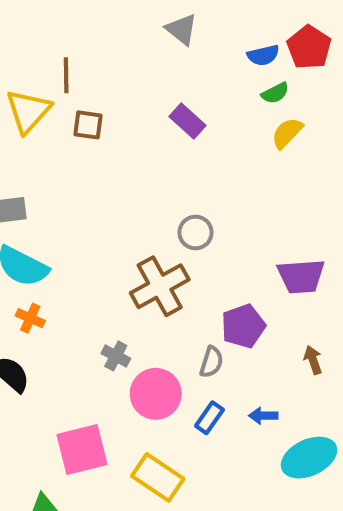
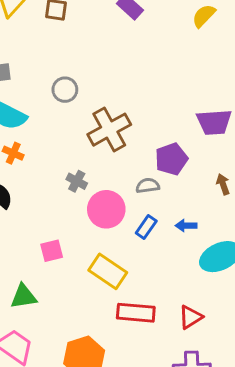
gray circle: (196, 233) -> (65, 90), moved
gray semicircle: (211, 362) -> (148, 186), turned -115
pink square: (82, 450) -> (52, 251), size x0.6

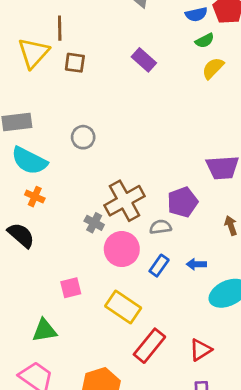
brown cross: (109, 130) -> (125, 201), moved
red rectangle: (136, 313) -> (149, 346), turned -56

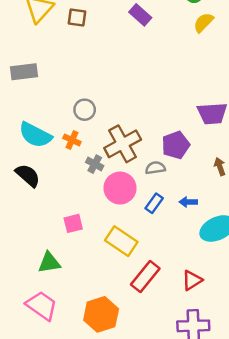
gray circle: (83, 137) -> (85, 110), moved
cyan semicircle: (29, 161) -> (35, 135), moved
orange cross: (35, 197) -> (72, 140), moved

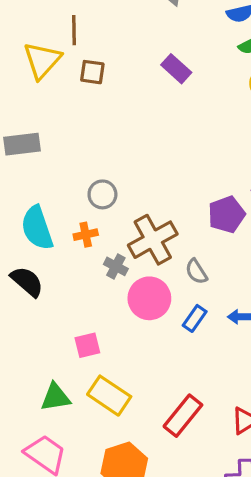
cyan semicircle: (35, 135) -> (37, 228), turned 44
orange cross: (72, 140) -> (86, 235), turned -36
purple pentagon: (176, 145) -> (226, 215), moved
gray semicircle: (155, 168) -> (196, 272), turned -114
yellow rectangle: (121, 241) -> (109, 396), moved

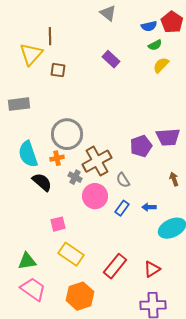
brown square: (92, 72) -> (58, 70), moved
gray circle: (102, 194) -> (67, 134), size x1.8
black semicircle: (27, 282) -> (42, 182), moved
green triangle: (56, 397) -> (27, 261), moved

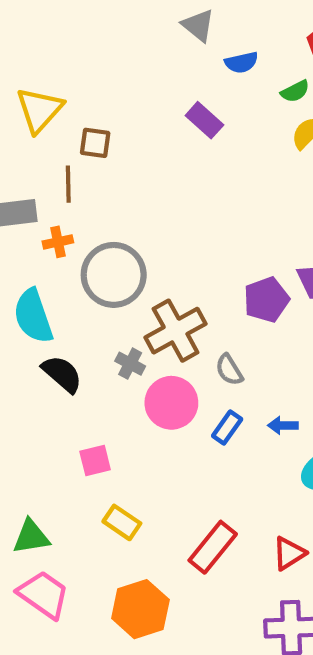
blue semicircle: (149, 26) -> (242, 62), moved
brown line: (50, 36) -> (68, 184), moved
orange cross: (57, 158) -> (58, 242), moved
yellow rectangle: (71, 254) -> (122, 522), size x0.7

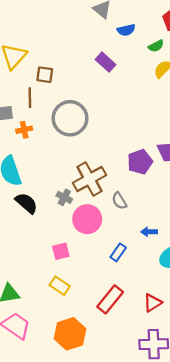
gray circle: (114, 275) -> (70, 118), moved
blue rectangle: (227, 428) -> (118, 252), moved
pink square: (95, 461) -> (61, 251), moved

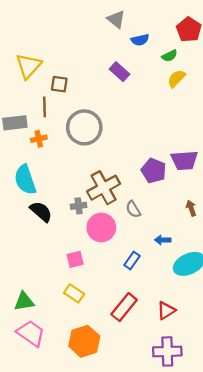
purple pentagon: (140, 162) -> (154, 171), turned -30
gray cross: (64, 197) -> (79, 206), turned -35

